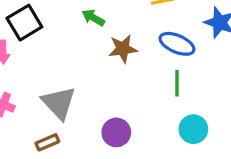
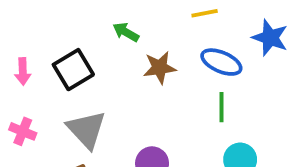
black square: (24, 23) -> (73, 70), moved

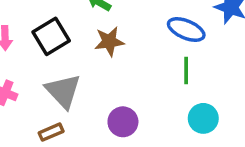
brown star: (160, 68) -> (109, 41), moved

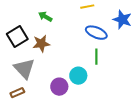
brown star: (109, 41) -> (41, 44), moved
cyan circle: (203, 118) -> (78, 76), moved

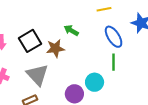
green arrow: (45, 17) -> (71, 30), moved
blue ellipse: (96, 33) -> (114, 37), turned 35

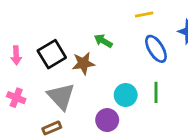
green line: (114, 62) -> (156, 92), moved
cyan circle: (95, 82) -> (126, 95), moved

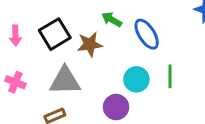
blue ellipse: (156, 49) -> (147, 34), moved
gray triangle: (61, 96) -> (65, 81), turned -48

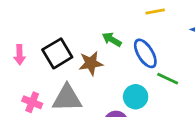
green line: (170, 76) -> (168, 79), moved, turned -65
pink cross: (15, 82) -> (32, 102), moved

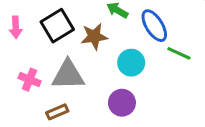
cyan circle: (136, 97) -> (131, 63), moved

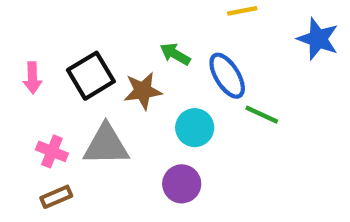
brown rectangle: (57, 112) -> (56, 197), moved

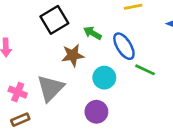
black square: (91, 76) -> (54, 20), moved
gray triangle: (106, 145) -> (50, 88), turned -44

